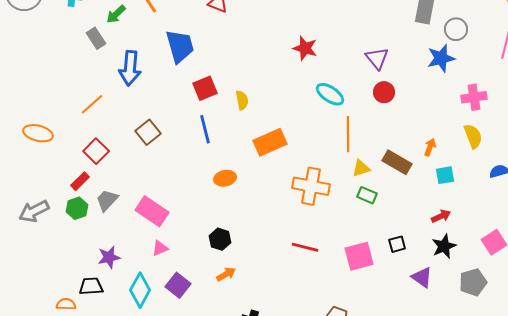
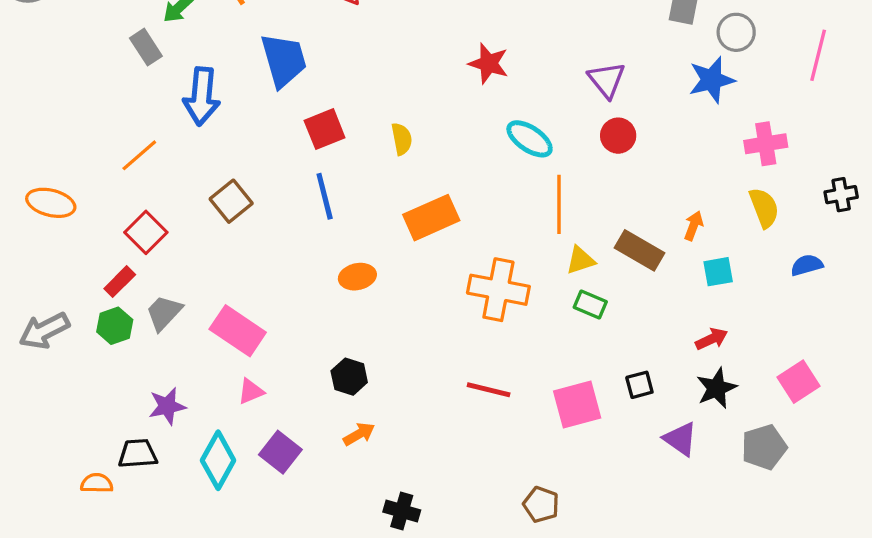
yellow semicircle: (242, 100) -> (402, 139), moved

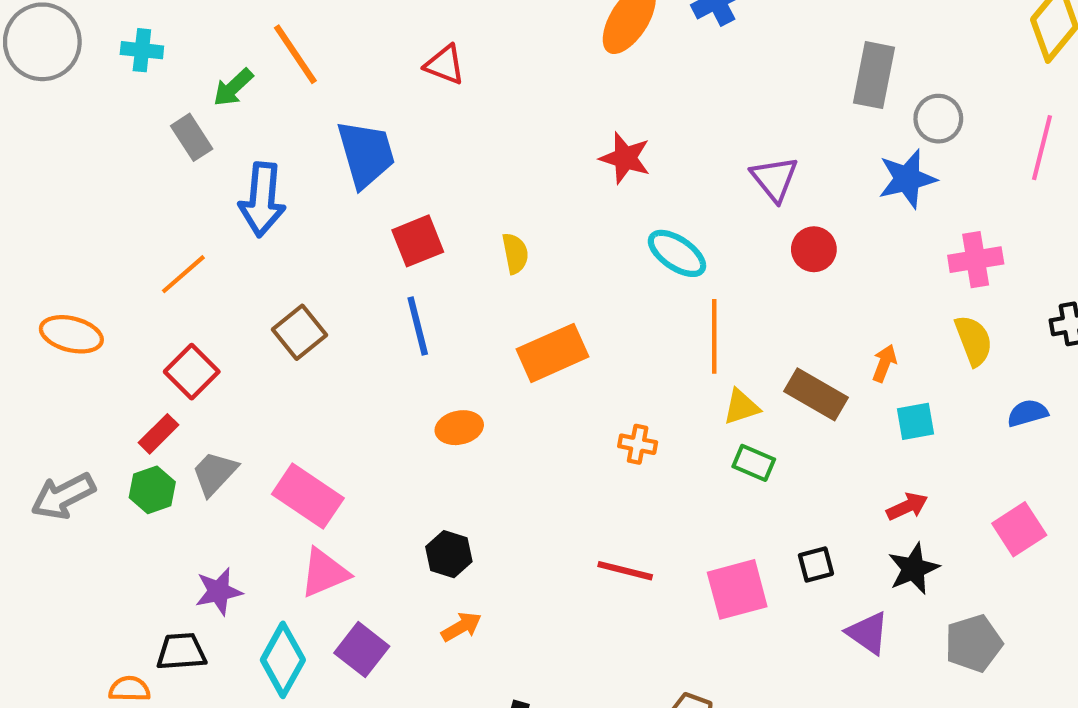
red circle: (618, 136) -> (814, 249), moved
orange cross: (498, 290) -> (638, 444), size x0.5
pink square: (798, 382) -> (1019, 529), moved
pink triangle: (251, 391) -> (324, 573), size x1.5

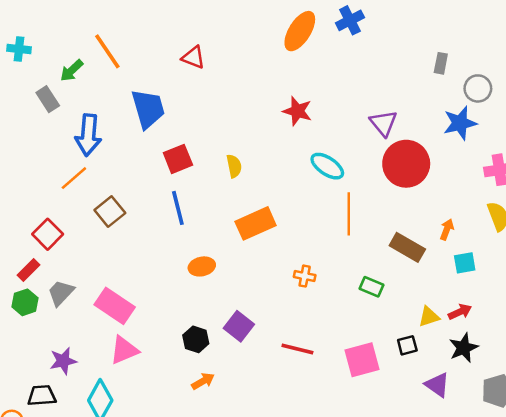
gray rectangle: (874, 75) -> (441, 63), size x0.6
red circle: (814, 249) -> (406, 164), size x1.8
orange line: (183, 274) -> (74, 178), moved
yellow triangle: (741, 407) -> (429, 317), moved
purple square: (362, 650) -> (239, 326), moved

